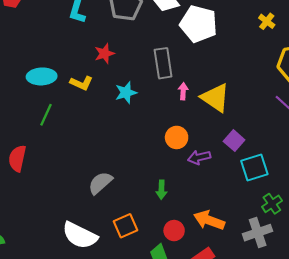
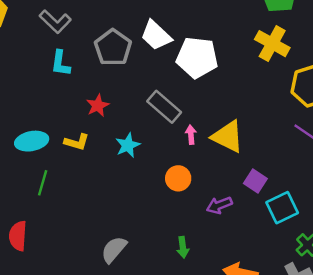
yellow cross: (267, 21) -> (272, 44), size x1.8
gray rectangle: (163, 63) -> (164, 107), turned -32
orange circle: (177, 137) -> (178, 178), moved

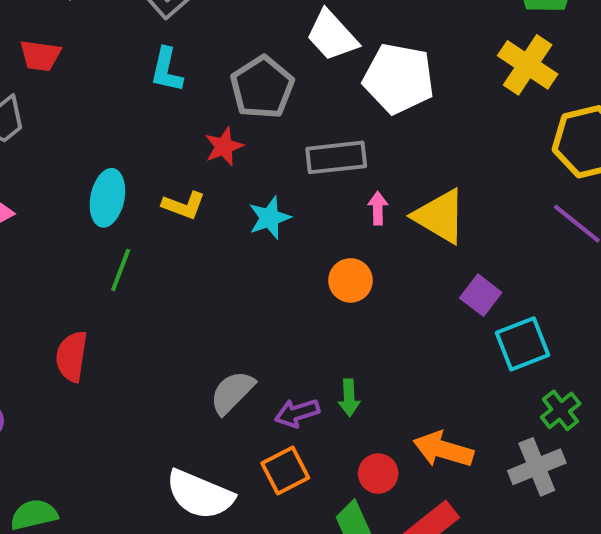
gray pentagon: (113, 48) -> (262, 87), moved
gray rectangle: (164, 107) -> (336, 157), turned -52
cyan ellipse: (32, 141) -> (107, 198), turned -72
purple arrow: (219, 205) -> (297, 413), moved

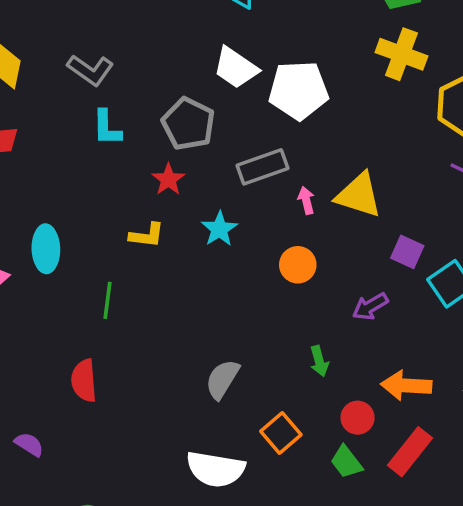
cyan ellipse: (107, 198) -> (46, 249), moved
purple arrow: (297, 413) -> (370, 306), moved

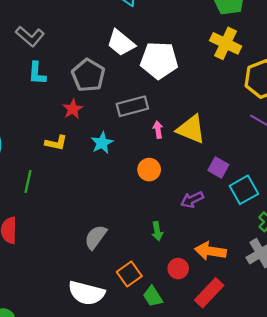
green trapezoid: (346, 462) -> (153, 296), moved

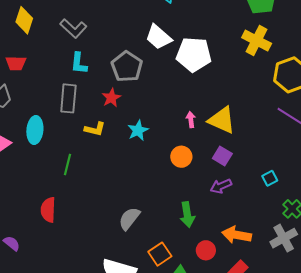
gray rectangle: (132, 106) -> (68, 98), moved, turned -72
purple square: (218, 167) -> (222, 156), moved
cyan square: (244, 190) -> (270, 178), size x0.6
green arrow: (157, 231) -> (187, 215), size x1.4

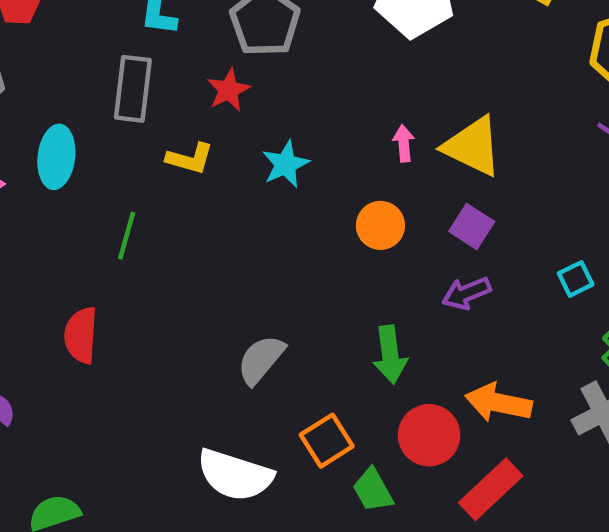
red circle: (206, 250) -> (429, 435), size x1.4

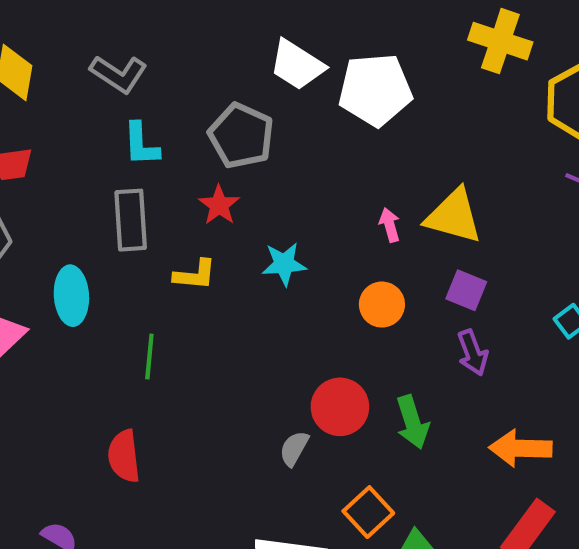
cyan star: (286, 164) -> (284, 264), turned 30
purple arrow: (466, 293) -> (473, 353), turned -78
gray semicircle: (261, 360) -> (294, 448), size x0.7
red circle: (429, 435) -> (340, 407), moved

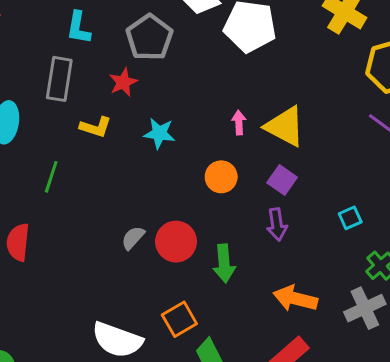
gray semicircle: (294, 448) -> (133, 238), moved

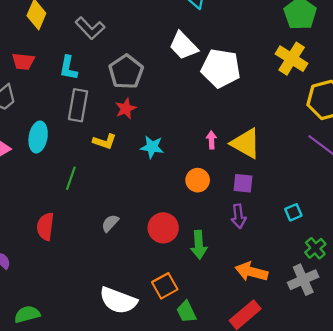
cyan L-shape: (78, 28) -> (68, 68), moved
gray pentagon: (149, 37) -> (126, 72), moved
purple square: (282, 180) -> (243, 183), turned -30
gray semicircle: (133, 238) -> (110, 223), moved

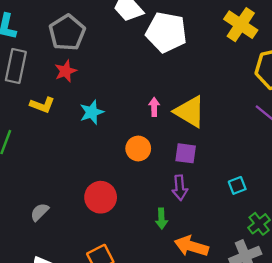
cyan star: (152, 147) -> (92, 112), turned -30
gray semicircle: (110, 223) -> (40, 212), moved
green arrow: (199, 245) -> (161, 219), moved, size x0.7

